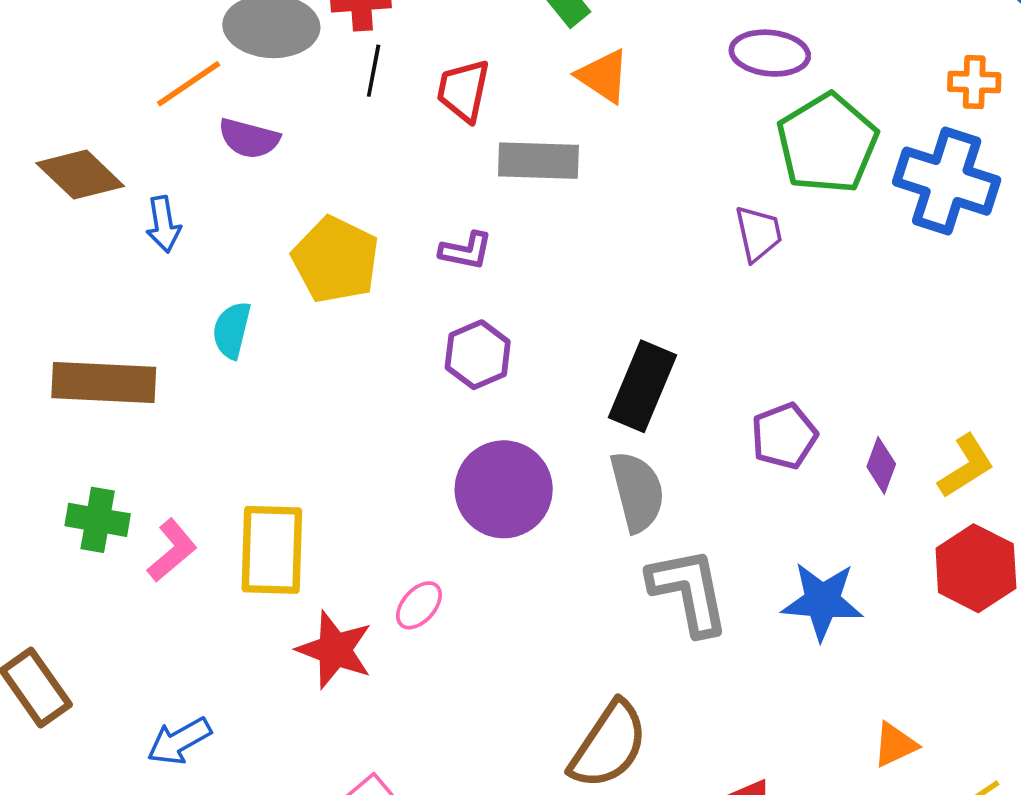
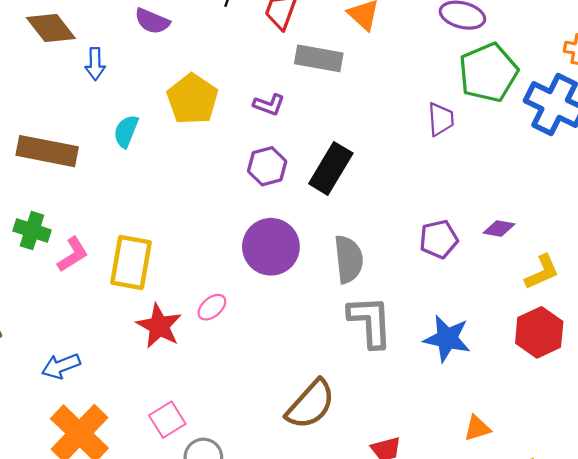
black rectangle: (643, 386) -> (331, 168), moved
purple diamond: (881, 465) -> (499, 228), moved, turned 72

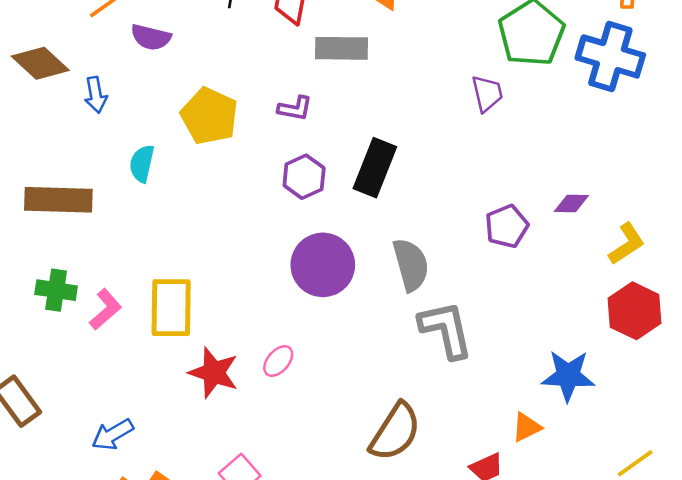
pink ellipse: (212, 307) -> (278, 361), moved
blue star: (447, 339) -> (568, 376), moved
orange triangle: (477, 428) -> (527, 427), moved

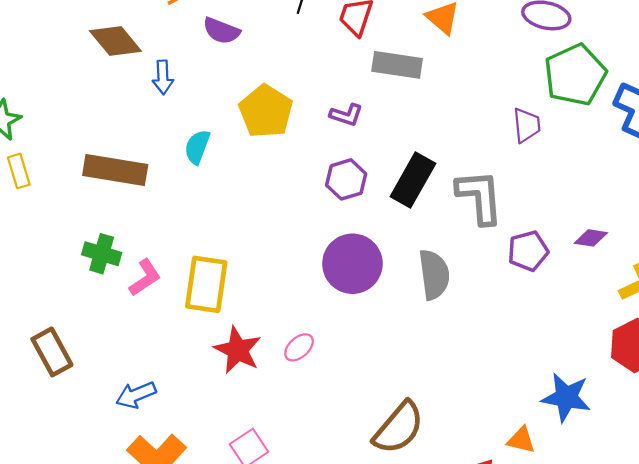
gray L-shape: (446, 330) -> (480, 197), moved
orange triangle: (527, 427) -> (521, 440), turned 32

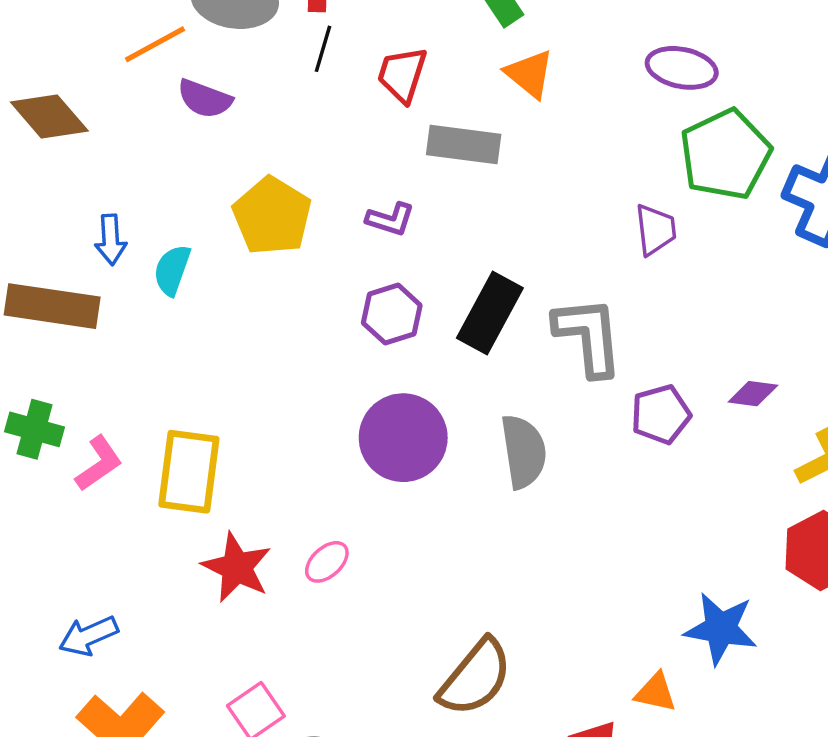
blue arrow: (163, 77) -> (111, 240), moved

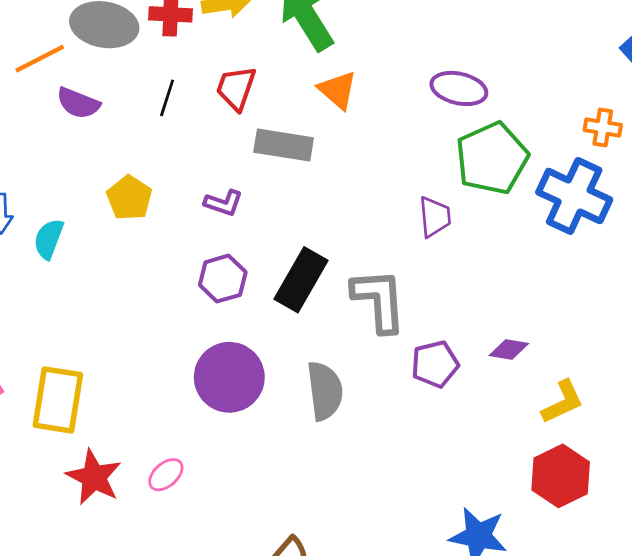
black line: (323, 49) -> (167, 98), moved
yellow pentagon: (272, 216) -> (129, 198), size x0.7

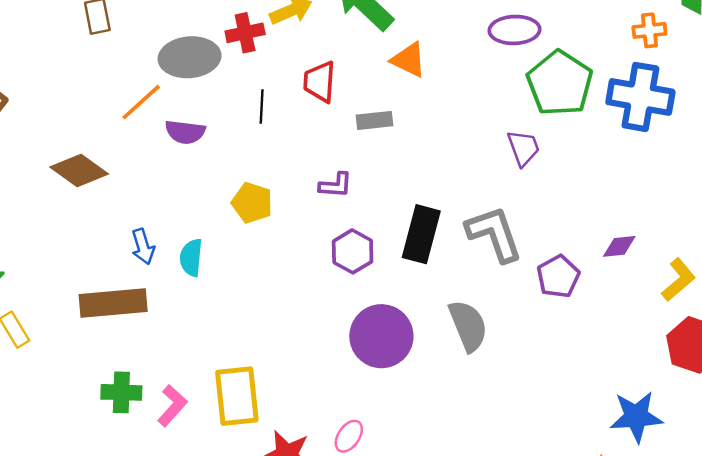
gray rectangle: (284, 145) -> (374, 120), size x0.7

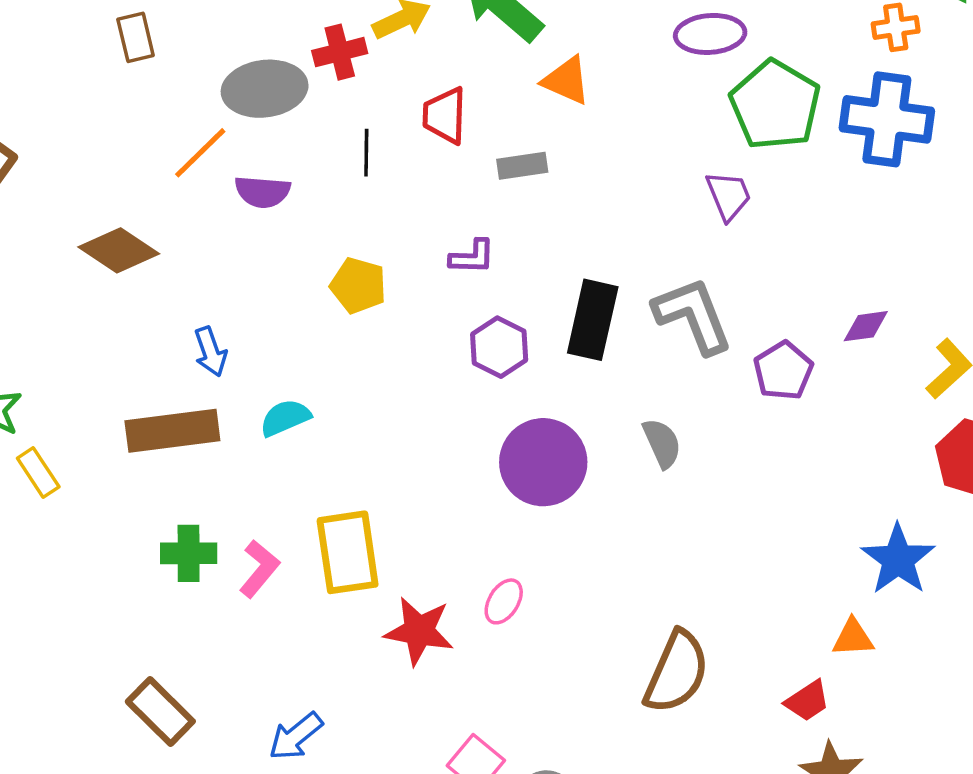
cyan semicircle: (191, 258) -> (285, 418), moved, turned 63
gray semicircle: (468, 326) -> (662, 443), size x0.7
blue star: (636, 417) -> (898, 559), turned -30

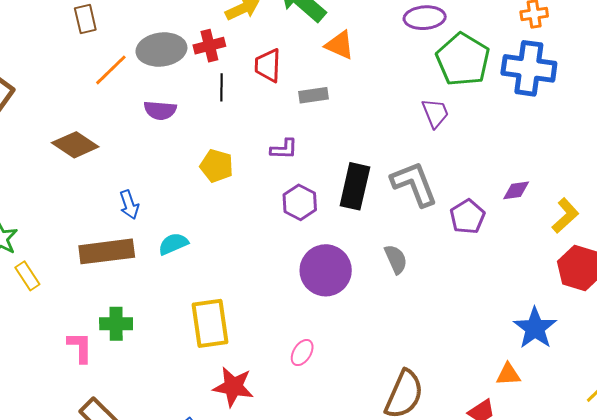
red cross: (340, 52) -> (209, 46), moved
orange line: (200, 153) -> (111, 70), moved
pink L-shape: (259, 569) -> (80, 347), moved, turned -40
red star: (419, 631) -> (233, 387), moved

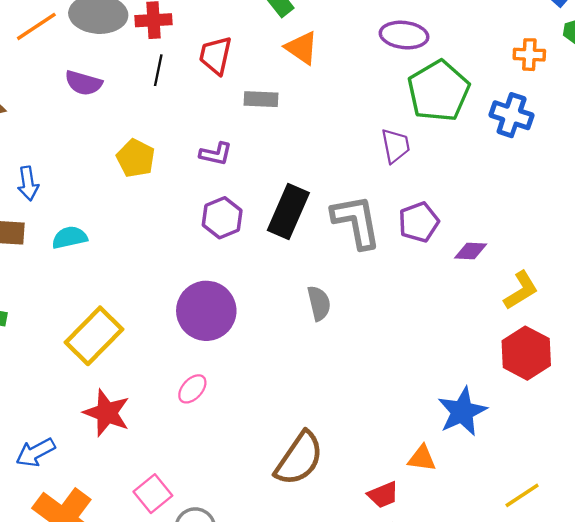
blue cross: (529, 68) -> (512, 115), size x0.7
purple pentagon: (467, 217) -> (419, 222), moved
purple circle: (326, 270) -> (206, 311), moved
yellow rectangle: (210, 323) -> (94, 336), turned 42

